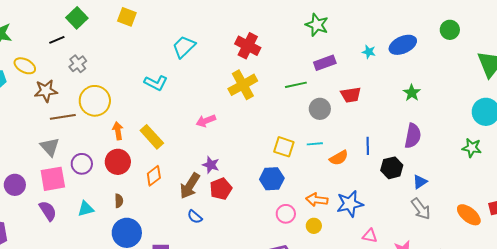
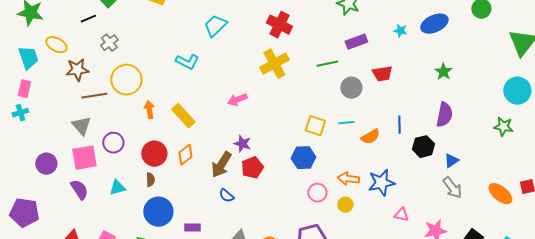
red circle: (118, 162) -> (154, 154), moved

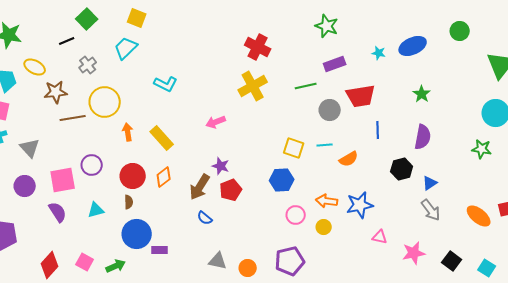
cyan trapezoid: (215, 26) -> (126, 48), moved
red trapezoid: (382, 74) -> (361, 96), size x1.4
blue line: (399, 125) -> (378, 130), moved
gray triangle: (81, 126) -> (30, 148), moved
purple rectangle: (192, 228) -> (160, 250), moved

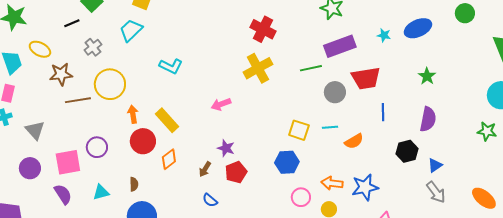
purple rectangle: (335, 64) -> (340, 46), size x1.4
red circle: (133, 176) -> (143, 141), moved
brown arrow: (200, 187) -> (205, 169), size x0.6

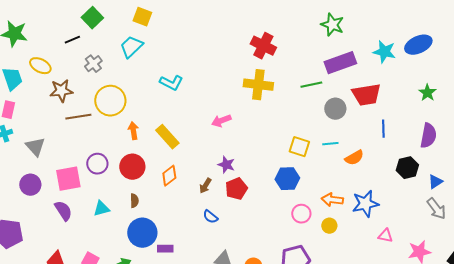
cyan star: (384, 35) -> (384, 52), size x1.6
yellow cross: (258, 68) -> (258, 85), turned 36
red circle: (143, 141) -> (132, 167), moved

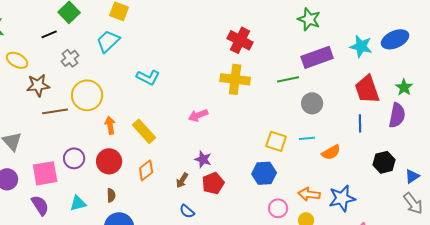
red trapezoid: (366, 95) -> (367, 89), moved, turned 80
purple semicircle: (428, 136) -> (397, 115), moved

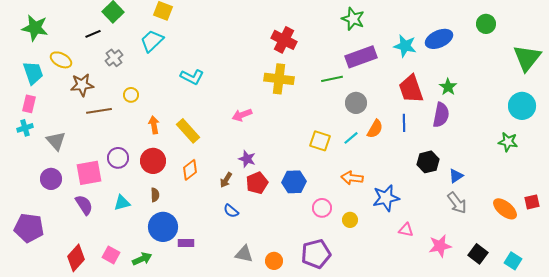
yellow circle: (87, 95) -> (131, 95), size x0.5
cyan line: (307, 138) -> (351, 138), turned -35
orange semicircle: (331, 152) -> (375, 129), moved, turned -30
blue hexagon: (264, 173) -> (294, 182), moved
orange arrow: (309, 194) -> (352, 178), moved

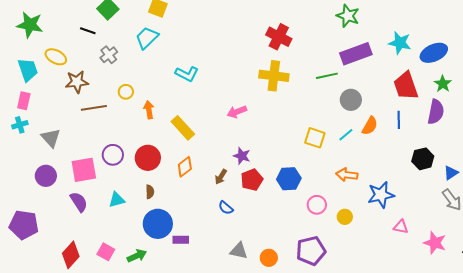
black line: (93, 34) -> (88, 31), turned 42
blue ellipse: (439, 39) -> (434, 53), moved
orange arrow: (154, 125) -> (149, 110), moved
pink star: (440, 246) -> (435, 243), turned 30

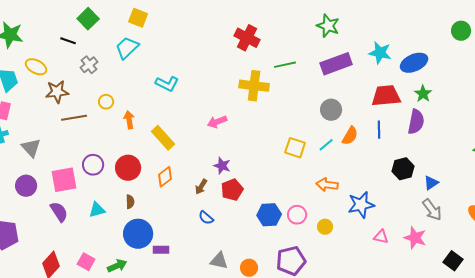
red cross: (279, 37) -> (247, 38), moved
green line: (327, 76) -> (285, 65), moved
red trapezoid: (406, 86) -> (386, 96), turned 104
blue hexagon: (289, 179) -> (269, 215), moved
pink star: (435, 243) -> (415, 238), moved

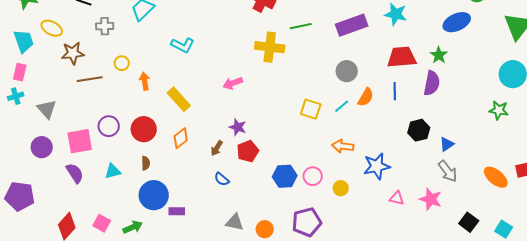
blue ellipse: (414, 63) -> (457, 22), moved
gray cross: (89, 65) -> (105, 26), turned 36

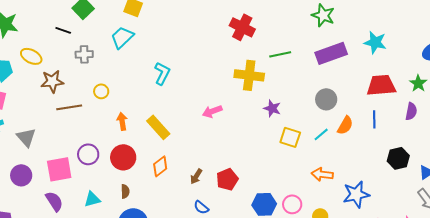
cyan L-shape: (183, 45) -> (162, 73), turned -90
orange arrow: (145, 81) -> (122, 121), moved
purple semicircle: (432, 83) -> (411, 111), size x0.7
purple star: (238, 127) -> (272, 108), moved

